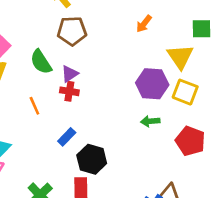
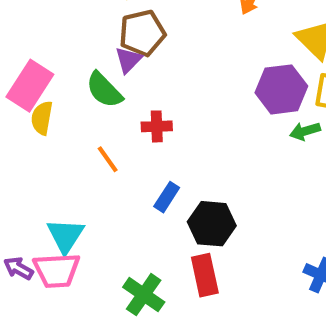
purple triangle: (70, 74) -> (128, 60), moved
green arrow: (150, 121) -> (305, 131), moved

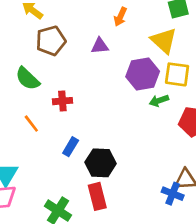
purple triangle: (128, 60) -> (100, 46), moved, turned 42

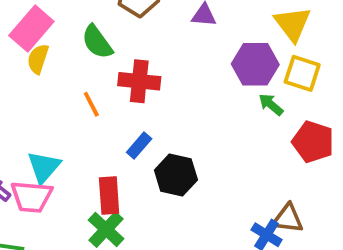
red cross: (62, 101) -> (139, 81), size x1.5
green arrow: (159, 101) -> (271, 104), turned 48
red rectangle: (97, 196) -> (109, 195), moved

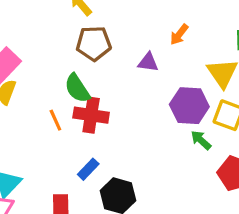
green semicircle: (97, 42) -> (77, 88), moved
orange line: (91, 104) -> (55, 120), moved

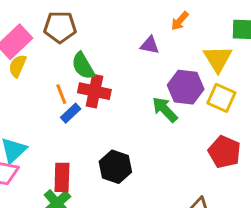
brown pentagon: (94, 43) -> (60, 27), moved
green arrow: (201, 140) -> (165, 110), moved, size x1.4
blue rectangle: (88, 169) -> (71, 113), moved

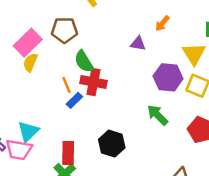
green arrow: (165, 110) -> (158, 115), moved

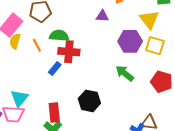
green semicircle: (84, 61) -> (59, 36), turned 132
orange line: (66, 85) -> (37, 45), moved

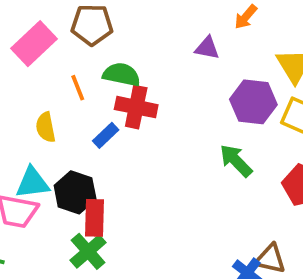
yellow semicircle: (15, 41) -> (46, 127), moved, turned -35
cyan triangle: (19, 98) -> (32, 183), turned 36
black hexagon: (89, 101) -> (75, 192), moved

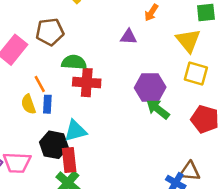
orange line: (78, 88) -> (40, 84), moved
purple hexagon: (253, 102) -> (150, 88), moved
blue rectangle: (106, 135) -> (47, 104), moved, turned -36
cyan triangle: (32, 183) -> (75, 131), moved

